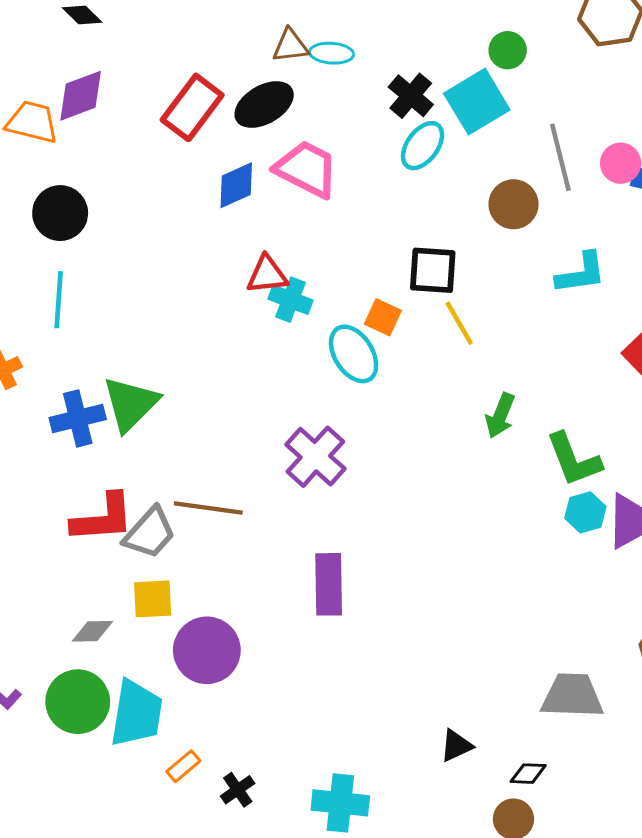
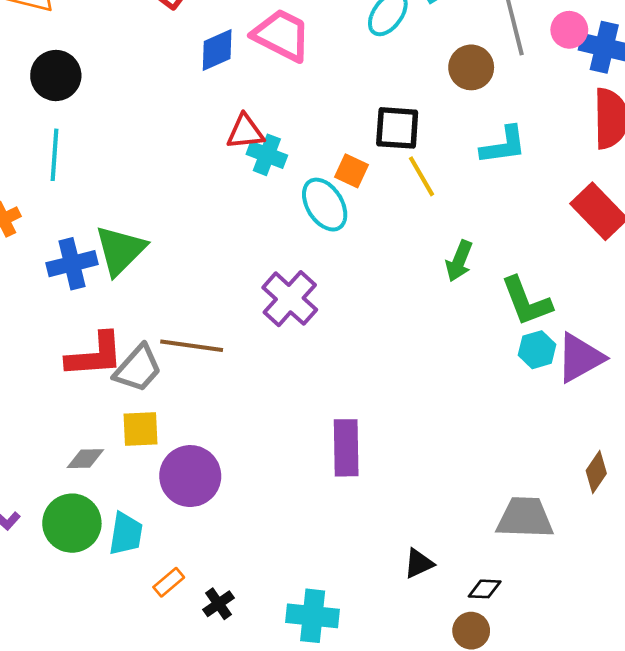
cyan L-shape: (581, 273) -> (503, 145), moved
purple rectangle: (329, 584) -> (346, 448), moved
cyan trapezoid: (136, 713) -> (126, 534), size x0.7

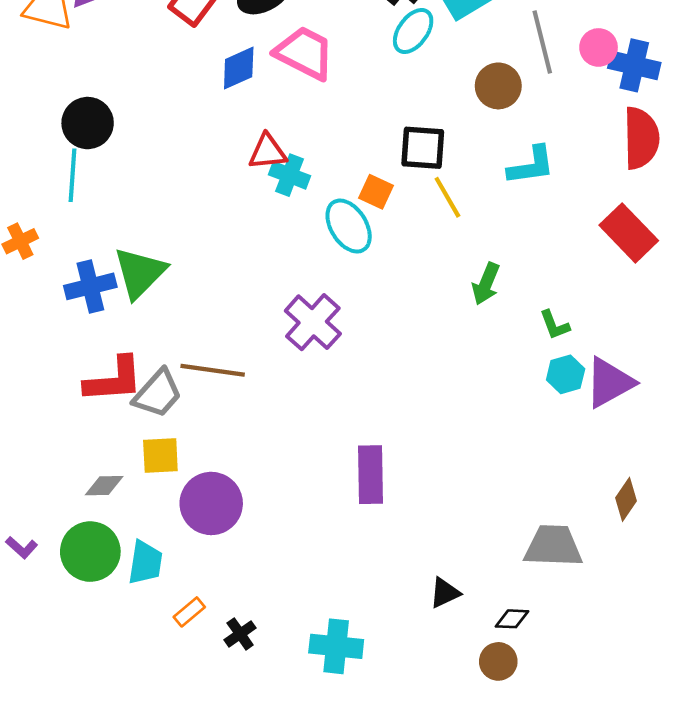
black circle: (56, 75) -> (88, 123), moved
green L-shape: (526, 301) -> (555, 325), size x0.6

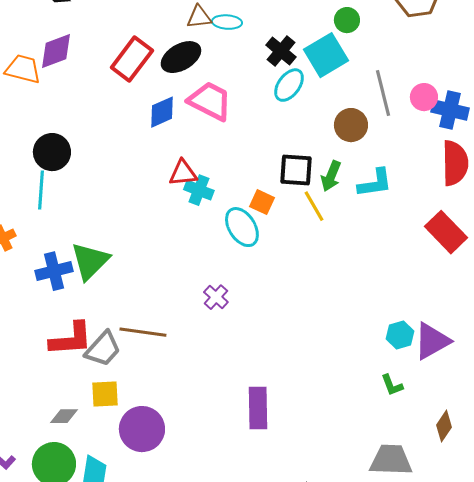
green arrow: (486, 284) -> (331, 176), moved
purple cross: (313, 322) -> (216, 297), size x0.6
green L-shape: (555, 325) -> (392, 385), moved

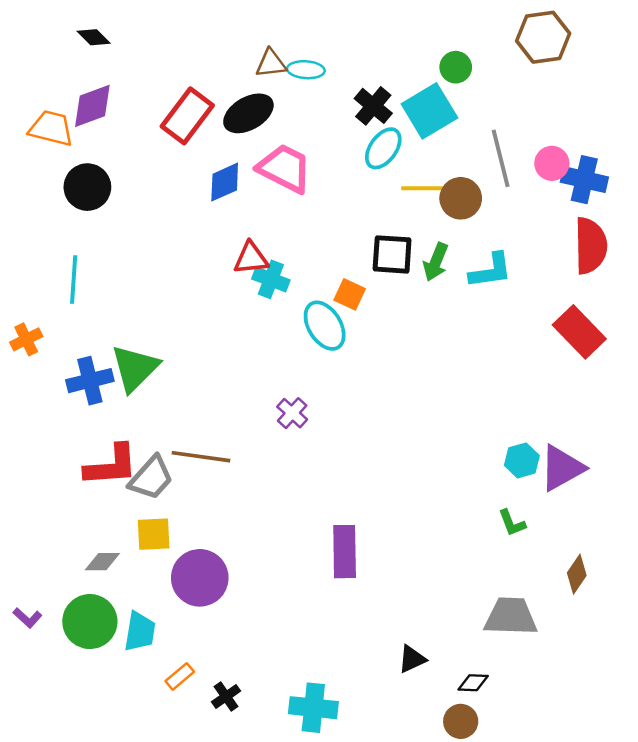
black circle: (52, 152) -> (87, 187), moved
yellow line: (314, 206) -> (422, 188), moved, turned -60

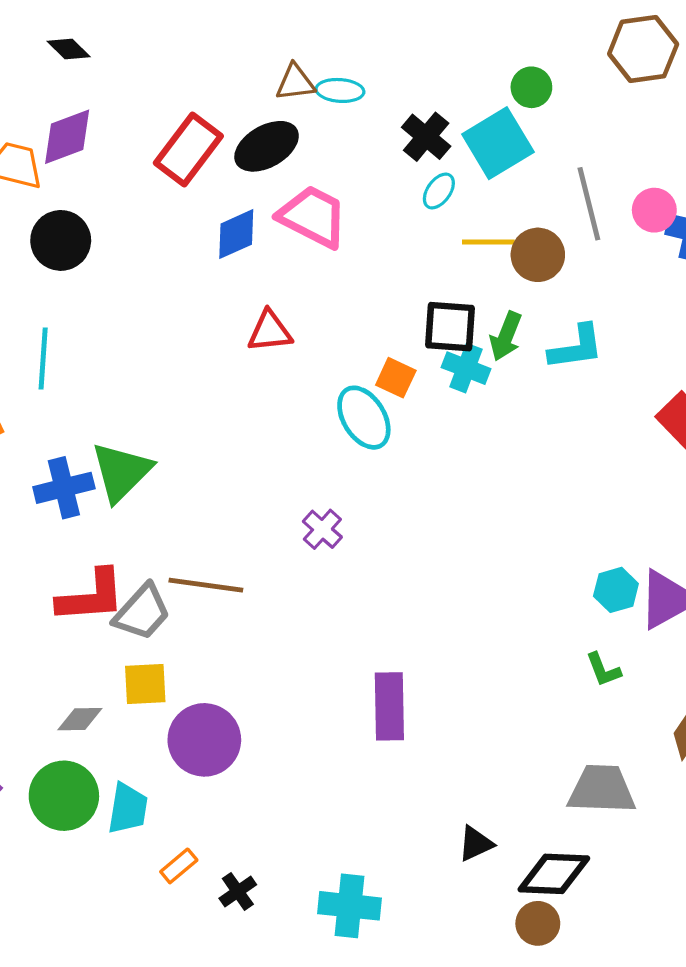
cyan ellipse: (383, 148) -> (439, 191), size x0.7
cyan cross: (271, 279) -> (466, 368), moved
black diamond: (473, 683) -> (554, 874), size x1.8

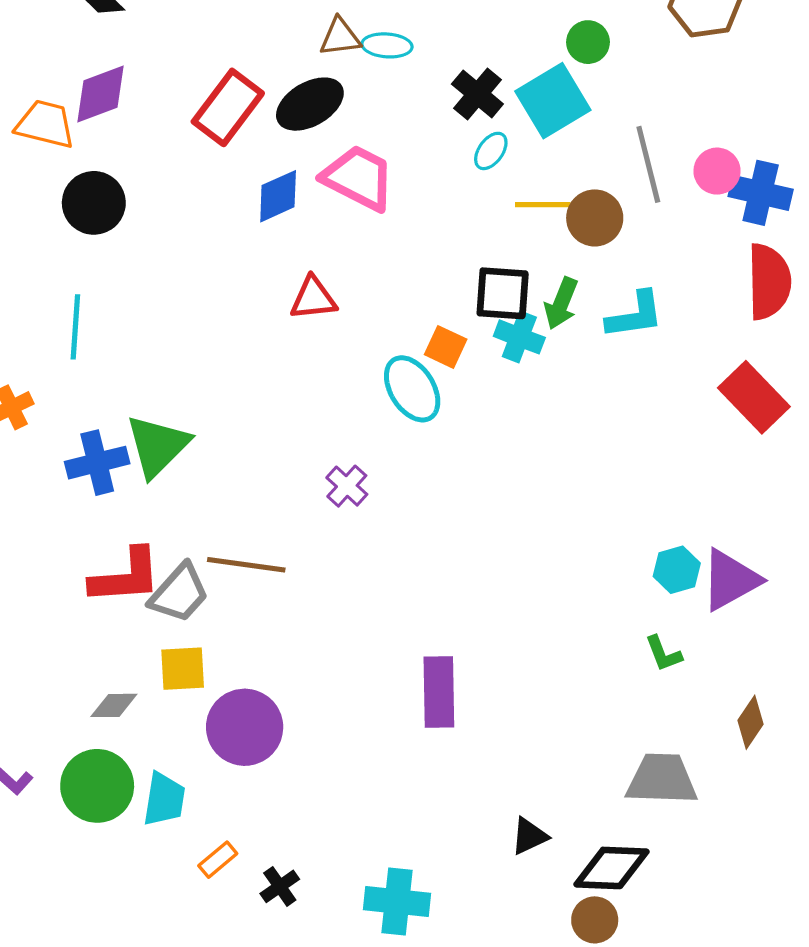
purple cross: (322, 529) -> (347, 486), moved

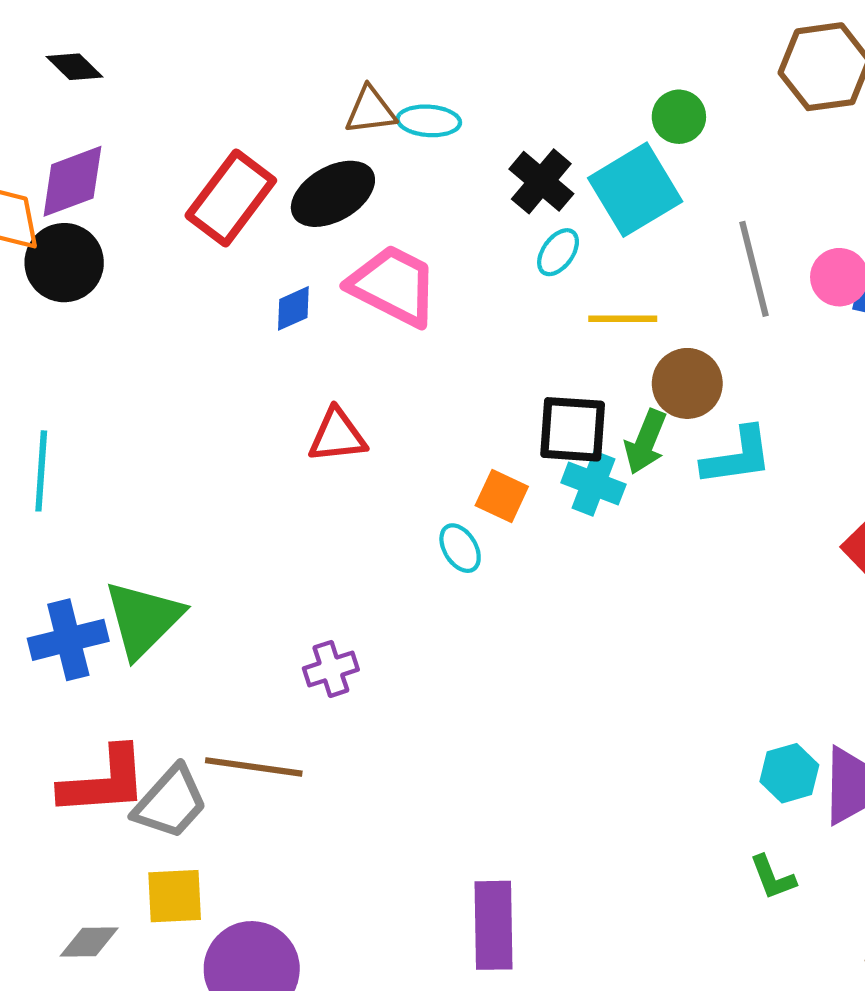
blue diamond: (278, 196) -> (293, 308), size x0.7
black circle: (94, 203) -> (64, 263), moved
brown circle: (595, 218) -> (687, 383), moved
cyan ellipse: (412, 389) -> (460, 548), size x0.6
purple cross: (347, 486) -> (331, 669), moved, turned 30

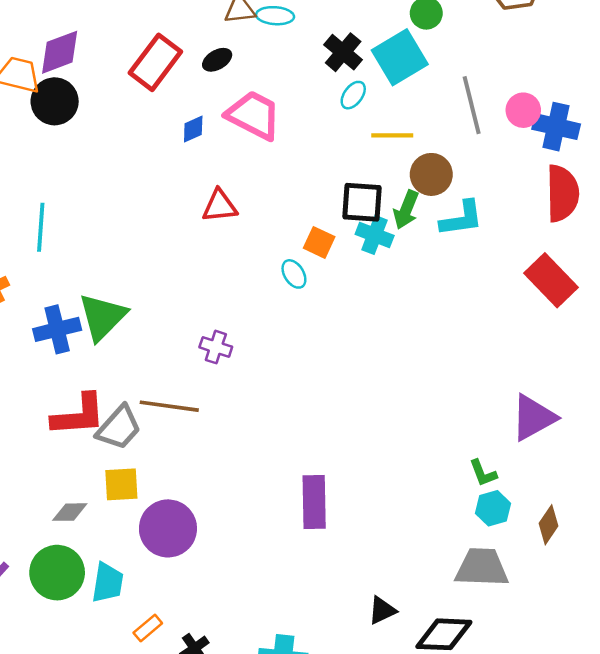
black ellipse: (333, 194) -> (217, 60), size x0.6
purple cross: (331, 669) -> (216, 347), turned 36
cyan hexagon: (789, 773) -> (493, 508), moved

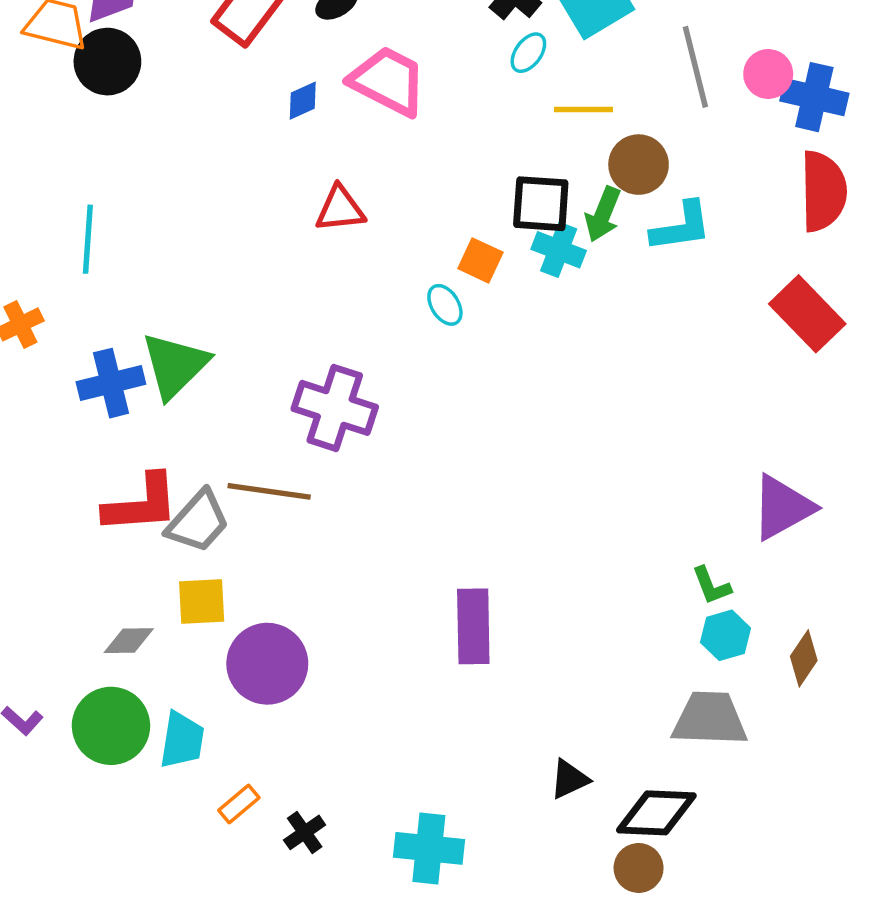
purple cross: (216, 347) -> (335, 408), size x1.8

